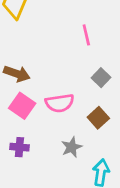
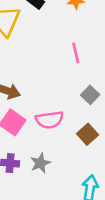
gray star: (72, 147) -> (40, 163), moved

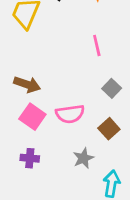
gray star: (40, 163) -> (83, 158), moved

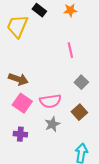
gray star: (83, 158) -> (52, 124), moved

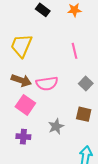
yellow trapezoid: (17, 26) -> (21, 46), moved
pink semicircle: (50, 101) -> (47, 83), moved
brown square: (79, 112) -> (84, 114), turned -35

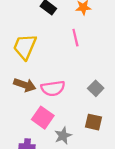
pink line: (74, 51) -> (75, 38), moved
pink square: (25, 105) -> (43, 118), moved

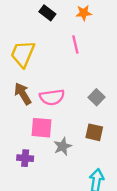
brown arrow: (25, 85) -> (23, 94), turned -140
pink square: (43, 118) -> (41, 128), turned -30

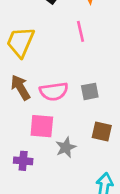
gray square: (97, 97) -> (90, 91), moved, turned 35

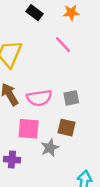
pink line: (80, 31) -> (63, 45), turned -30
brown square: (102, 131) -> (66, 128), moved

